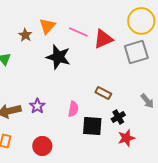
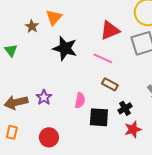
pink line: (78, 32) -> (103, 58), moved

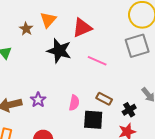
red triangle: (110, 30) -> (82, 28), moved
brown rectangle: (110, 84) -> (104, 99), moved
black cross: (125, 108) -> (129, 110), moved

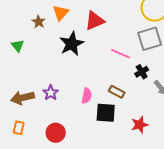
black star: (59, 51) -> (72, 44), turned 30
pink line: (97, 61) -> (121, 54), moved
black cross: (129, 110) -> (142, 72), moved

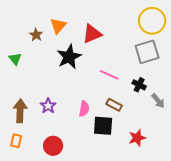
pink line: (121, 54) -> (109, 75), moved
black cross: (142, 72) -> (139, 85), turned -32
brown arrow: (23, 98) -> (20, 111), turned 105

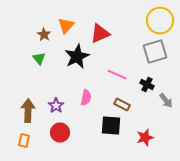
green triangle: (15, 59) -> (39, 58), moved
pink semicircle: (84, 109) -> (86, 98), moved
red circle: (53, 146) -> (60, 132), moved

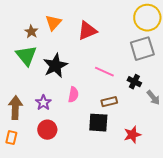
black star: (77, 56) -> (55, 66), moved
green triangle: (39, 58) -> (26, 56), size x1.6
brown rectangle: (122, 104) -> (109, 102), turned -42

